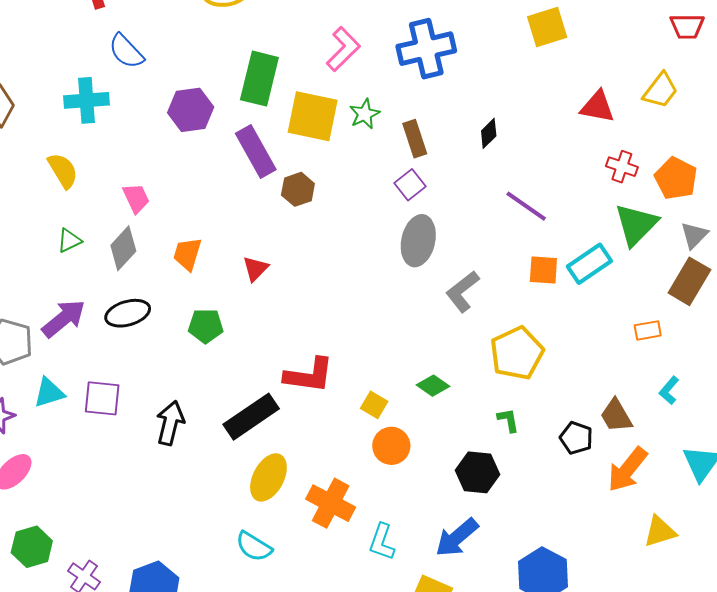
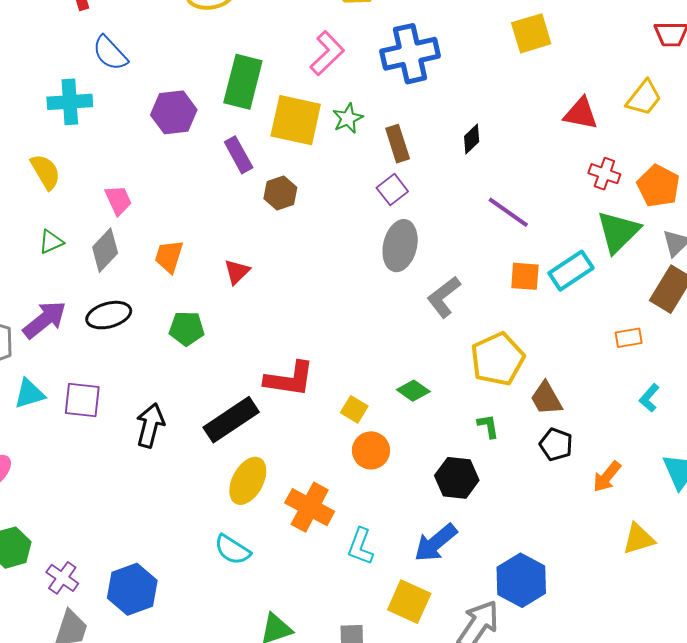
purple rectangle: (256, 152) -> (239, 155), size x0.7
brown trapezoid: (616, 416) -> (546, 398), moved
orange arrow: (627, 470) -> (607, 477), size x0.7

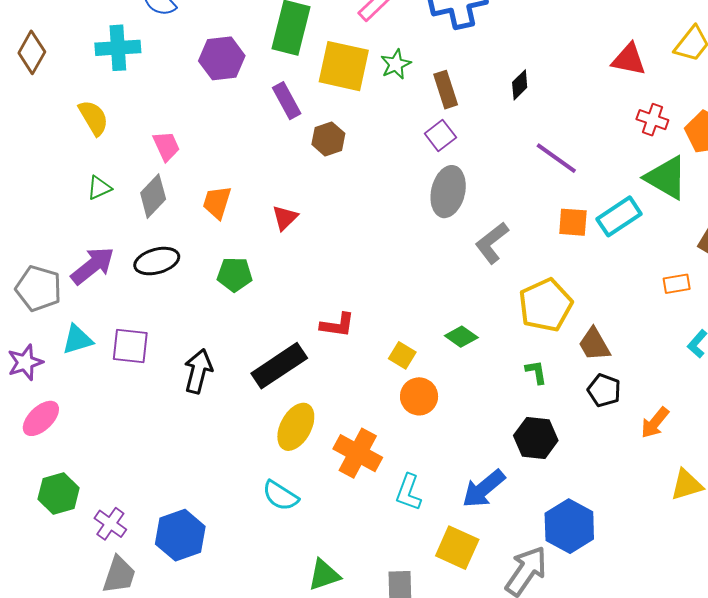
green triangle: (618, 232) -> (666, 178), turned -45
red L-shape: (289, 379) -> (337, 325), size x0.7
black hexagon: (457, 478) -> (536, 438), moved

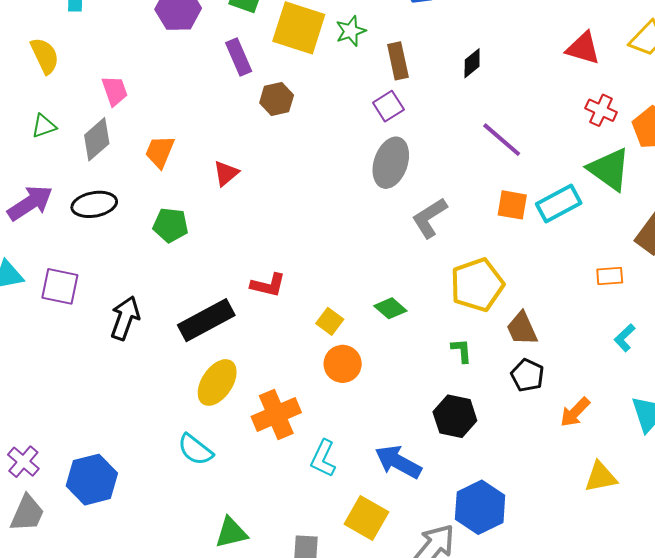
orange cross: (358, 453) -> (276, 415), turned 33
blue arrow: (484, 489) -> (398, 462), turned 63

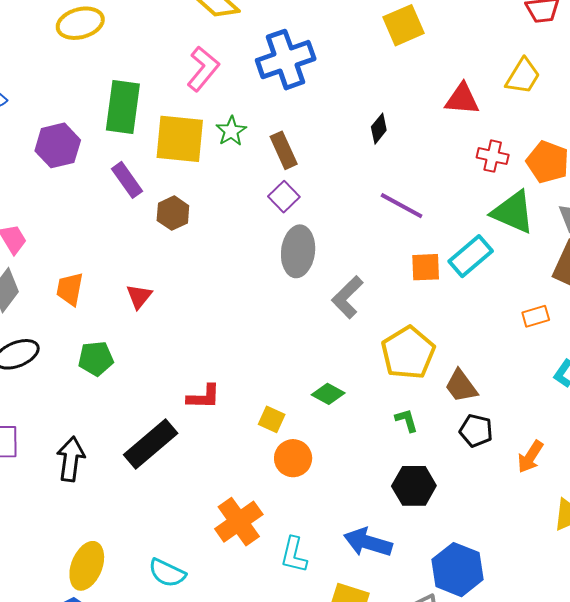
black diamond: (472, 63) -> (379, 129), moved
yellow ellipse: (217, 382) -> (87, 566), moved

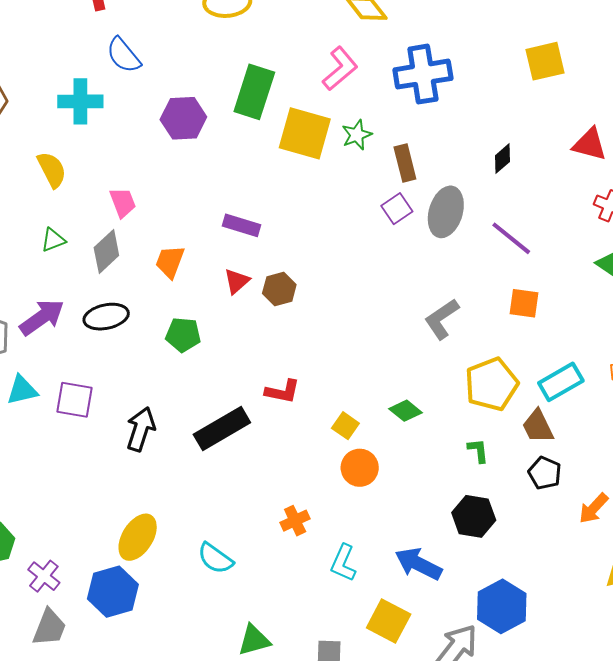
purple rectangle: (127, 180) -> (241, 225), moved, turned -48
brown hexagon: (173, 213) -> (279, 289), moved
gray ellipse: (298, 251) -> (446, 212), moved
cyan rectangle: (471, 256) -> (561, 382), moved
orange cross: (239, 522) -> (295, 521), size x0.6

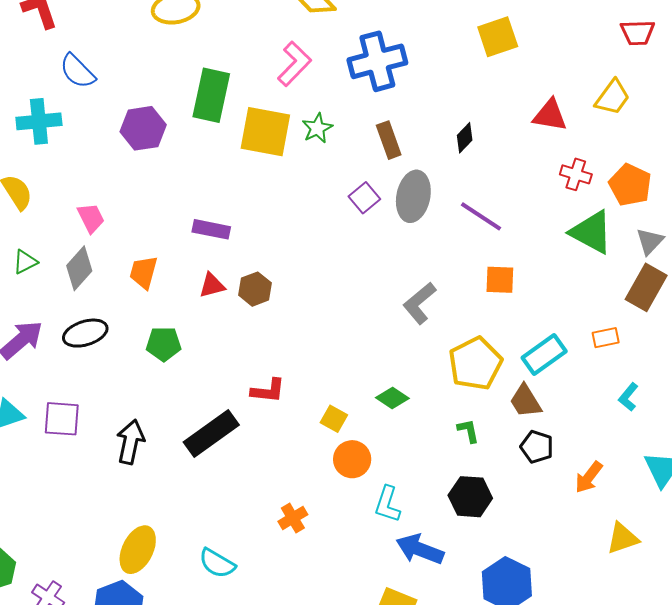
brown rectangle: (405, 163) -> (389, 140), moved
red triangle: (237, 281) -> (212, 285), turned 32
cyan L-shape: (343, 563) -> (387, 504), moved

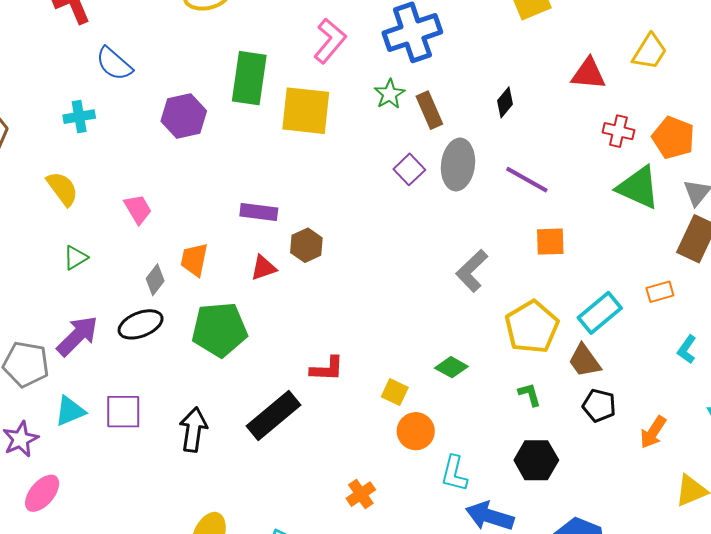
cyan cross: (39, 121) -> (79, 117), size x0.7
green star: (317, 128) -> (390, 94), moved
gray diamond: (79, 268) -> (155, 280), moved, size x0.7
brown hexagon: (255, 289) -> (306, 245), moved
green pentagon: (164, 344) -> (219, 329), size x1.6

